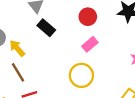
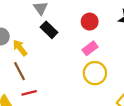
yellow circle: (81, 75) -> (95, 73), moved

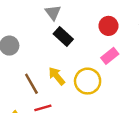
yellow arrow: (20, 48) -> (57, 76), moved
yellow circle: (95, 73) -> (88, 81), moved

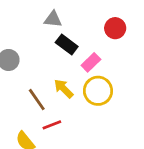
gray triangle: (53, 12) -> (53, 19), turned -42
pink rectangle: (110, 56) -> (91, 62), moved

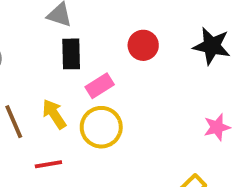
black rectangle: (67, 44) -> (71, 54), turned 40
red line: (52, 125) -> (48, 164), moved

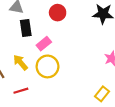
red circle: (143, 45) -> (58, 13), moved

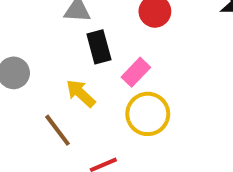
yellow arrow: (21, 63) -> (81, 93), moved

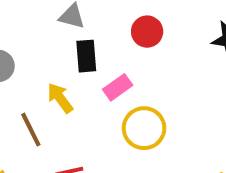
yellow circle: (148, 114) -> (144, 128), moved

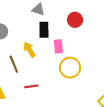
pink rectangle: (118, 87) -> (58, 46), turned -64

